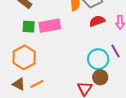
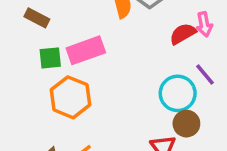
red semicircle: (97, 21) -> (183, 34), moved
orange hexagon: (24, 57) -> (70, 97), moved

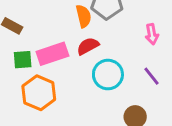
red semicircle: (183, 34) -> (88, 46), moved
cyan circle: (178, 93) -> (108, 75), moved

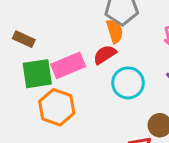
orange semicircle: (84, 16) -> (115, 31), moved
green square: (23, 60) -> (37, 74), size x1.5

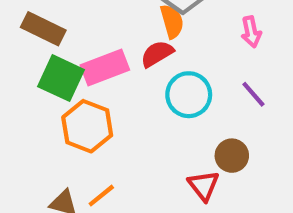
brown rectangle: (24, 39) -> (43, 29), size x1.4
green square: (37, 74) -> (61, 78), turned 32

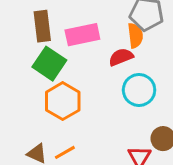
brown rectangle: (43, 29) -> (42, 26), turned 48
pink rectangle: (105, 68) -> (82, 35), moved

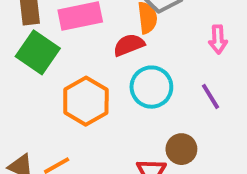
orange hexagon: (63, 101) -> (86, 101), moved

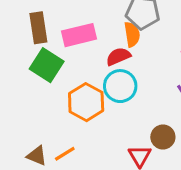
cyan circle: (151, 87) -> (120, 86), moved

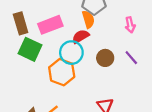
cyan circle: (120, 86) -> (71, 53), moved
brown circle: (163, 137) -> (105, 58), moved

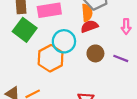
red semicircle: (81, 36) -> (89, 26), moved
purple line: (131, 58) -> (121, 58), turned -40

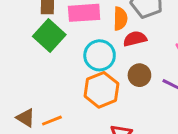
orange semicircle: (87, 13) -> (120, 19), moved
orange hexagon: (51, 58) -> (101, 90), moved

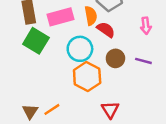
red semicircle: (135, 39) -> (106, 30), turned 60
brown triangle: (26, 118) -> (30, 111), turned 42

